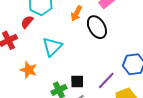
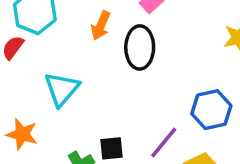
black ellipse: (97, 27) -> (140, 47), turned 35

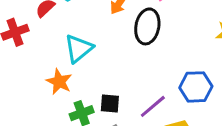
orange star: (22, 134) -> (59, 82), moved

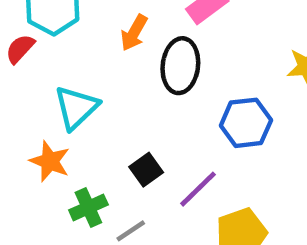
blue hexagon: (196, 87) -> (246, 123), moved
black square: (110, 104) -> (146, 170), moved, turned -36

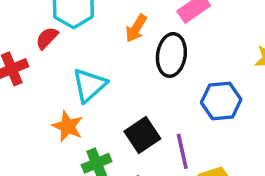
black square: (146, 170) -> (142, 135), size x1.4
purple line: (198, 189) -> (182, 151), turned -60

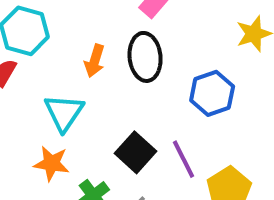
orange arrow: (136, 28) -> (95, 61), moved

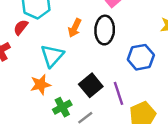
orange star: (51, 163) -> (41, 85), turned -30

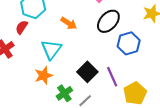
orange arrow: (75, 28) -> (69, 23), turned -77
black ellipse: (105, 30) -> (108, 21), moved, turned 45

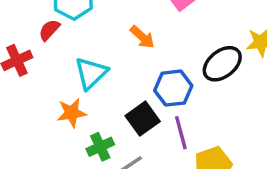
black ellipse: (108, 21) -> (222, 64), moved
orange arrow: (69, 23) -> (142, 37), moved
blue hexagon: (129, 43) -> (173, 88), moved

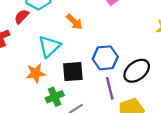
orange arrow: (142, 37) -> (74, 22), moved
black ellipse: (222, 64) -> (137, 71), moved
black square: (143, 119) -> (73, 72), moved, turned 30

